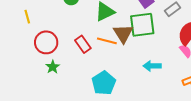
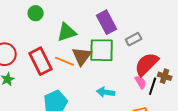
red rectangle: (83, 44) -> (41, 61), size x1.5

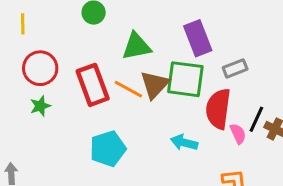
red semicircle: (147, 64) -> (218, 109), moved, turned -44
black line: (153, 86) -> (256, 119), moved

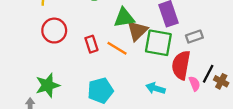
red rectangle: (93, 85) -> (91, 44), size x0.6
brown triangle: (155, 85) -> (137, 31), moved
green star: (40, 106) -> (48, 85), moved, size x1.6

